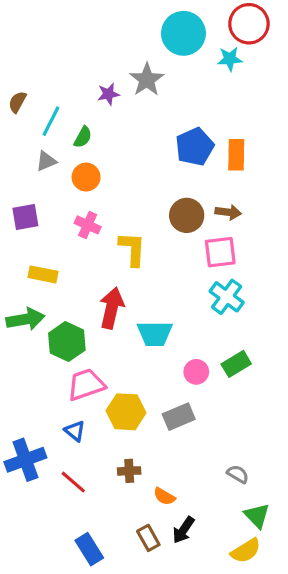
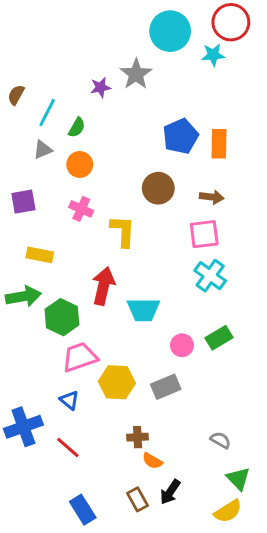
brown circle: (187, 215) -> (158, 188), moved
brown cross: (129, 471) -> (138, 437), moved

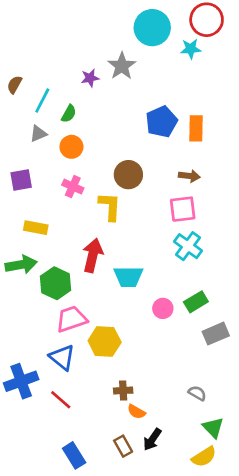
brown circle: (158, 188) -> (128, 175), moved
gray rectangle: (166, 387) -> (216, 334), moved
blue triangle: (69, 400) -> (62, 357), size x1.5

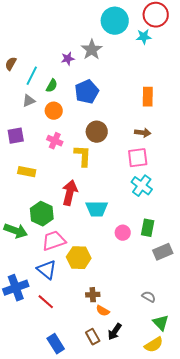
blue pentagon: (162, 122) -> (87, 92), moved
green arrow: (21, 265) -> (16, 231), moved, turned 30
green rectangle: (196, 302) -> (148, 228), turned -48

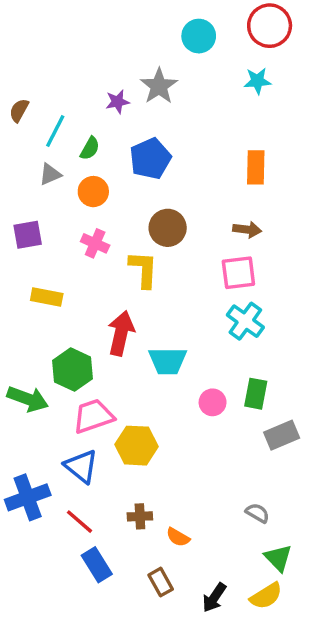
cyan circle: (115, 21) -> (199, 36), size x0.7
cyan star: (144, 37) -> (257, 81), moved
brown cross: (93, 295) -> (140, 516), moved
black arrow: (115, 332) -> (214, 598), moved
blue rectangle: (56, 344) -> (97, 565), moved

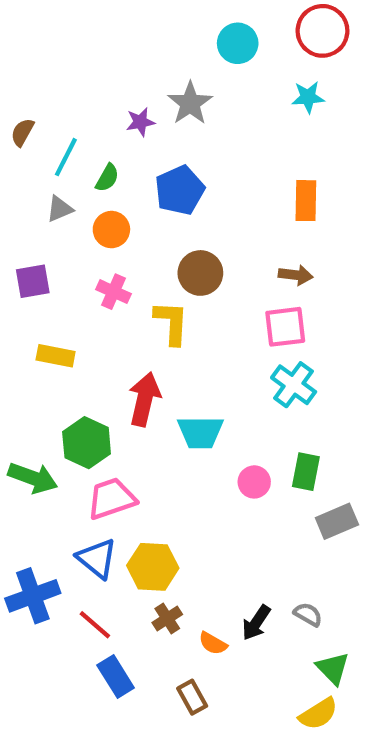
yellow hexagon: (137, 446) -> (153, 567), moved
brown cross: (140, 516) -> (167, 619), turned -30
black arrow: (214, 598) -> (256, 623), moved

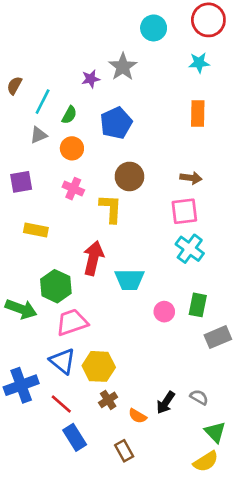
orange rectangle: (306, 201) -> (198, 114), moved

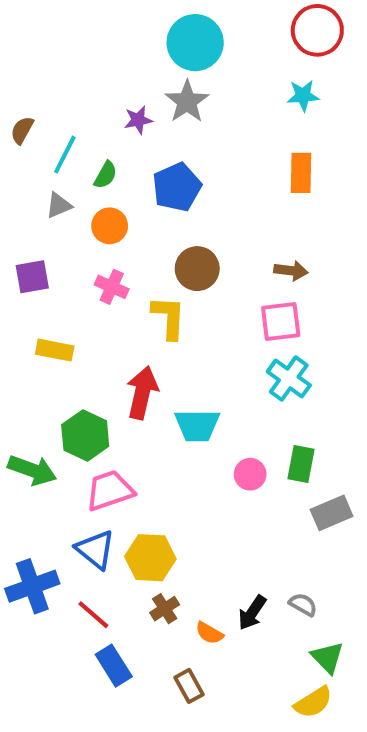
cyan circle: (154, 28) -> (195, 43), moved, size x1.4

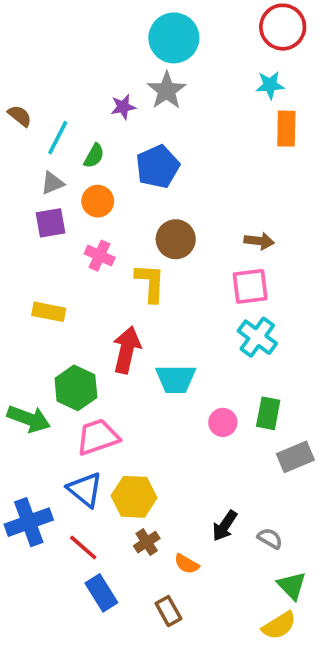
brown semicircle: (22, 130) -> (20, 116), turned 100
orange rectangle: (301, 173) -> (286, 129), moved
purple square: (32, 277) -> (51, 223), moved
black arrow: (252, 613) -> (225, 526), moved

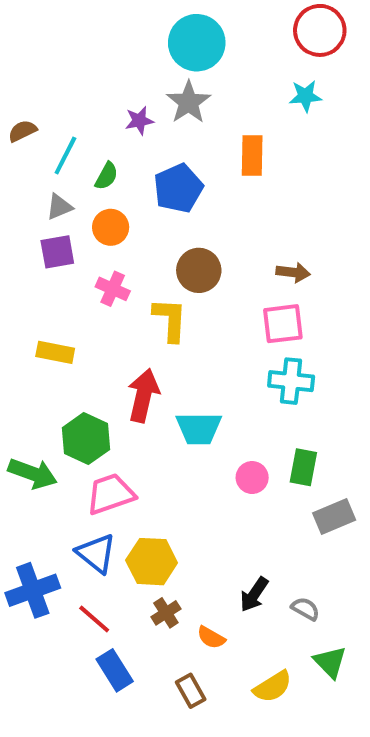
brown semicircle: (20, 116) -> (22, 131), turned -65
orange rectangle: (286, 129) -> (252, 156), moved
cyan cross: (257, 337) -> (291, 381), turned -30
yellow semicircle: (279, 626) -> (273, 687), moved

